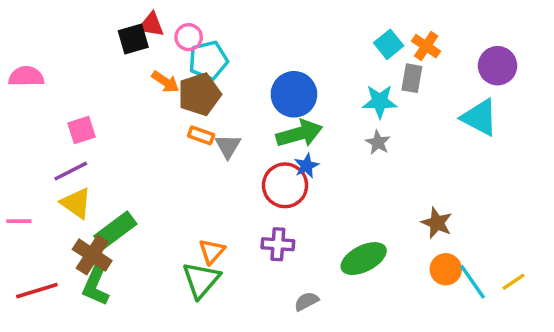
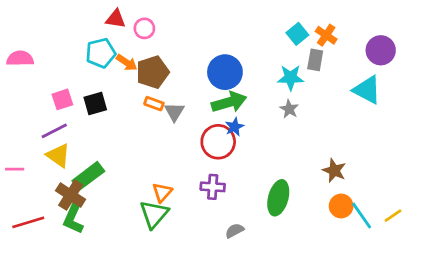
black square: (133, 39) -> (95, 104), moved
cyan pentagon: (208, 60) -> (101, 53), moved
green ellipse: (364, 259) -> (278, 198), turned -48

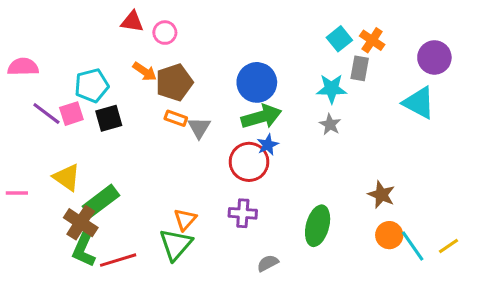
cyan pentagon: (101, 53) -> (92, 86), moved
purple line: (54, 131) -> (46, 114), moved, turned 64
red line: (28, 222) -> (118, 260), moved

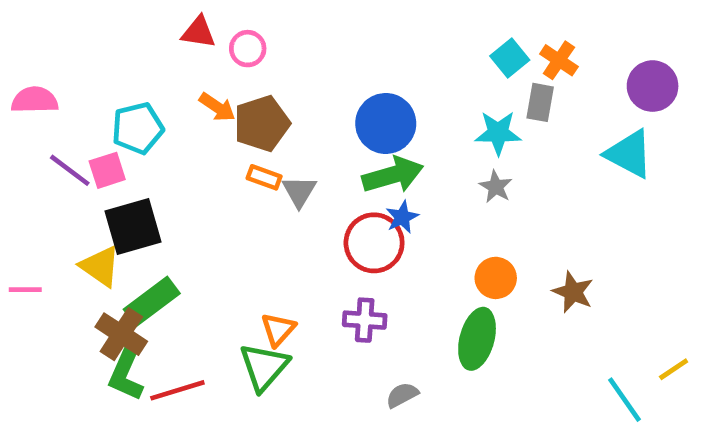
black square: (109, 118) -> (133, 226), moved, size x1.4
orange circle: (389, 235) -> (496, 278), moved
cyan line: (413, 246) -> (624, 400), moved

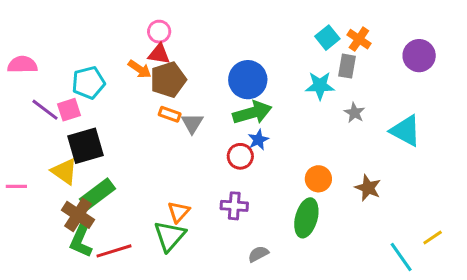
red triangle: (199, 32) -> (159, 54), moved
cyan triangle: (629, 154) -> (406, 131), moved
gray star: (496, 187) -> (354, 113), moved
red circle: (374, 243) -> (240, 156), size x0.7

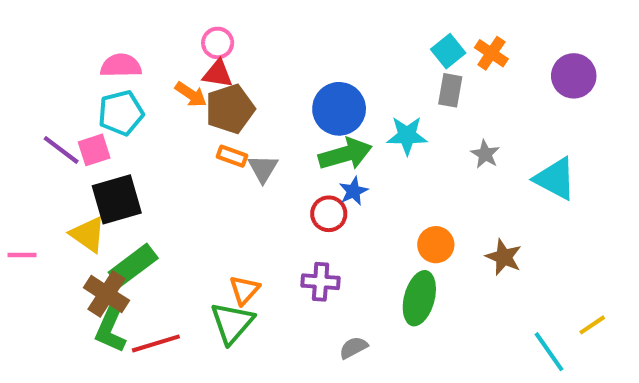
pink semicircle: (22, 65) -> (121, 66), moved
gray rectangle: (347, 66) -> (450, 90), moved
cyan star: (320, 86) -> (407, 136), moved

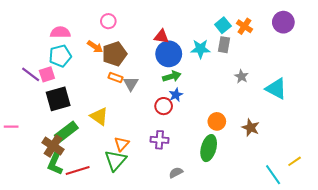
red triangle: (218, 74) -> (162, 36), moved
purple circle: (574, 76) -> (283, 22), moved
cyan star: (407, 136) -> (200, 49), moved
green arrow: (345, 154) -> (172, 76), size x0.7
yellow triangle: (88, 234) -> (99, 116), moved

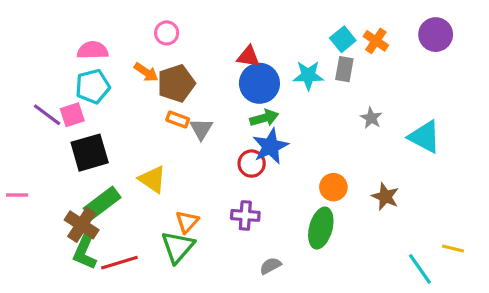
blue star: (176, 95) -> (270, 146), size x1.6
yellow line: (295, 161) -> (453, 248), turned 48

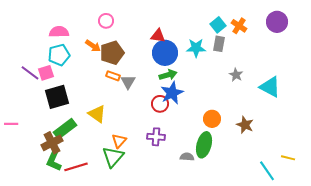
brown cross: (82, 225) -> (52, 143), turned 30
gray semicircle: (270, 266) -> (187, 157), moved, turned 32

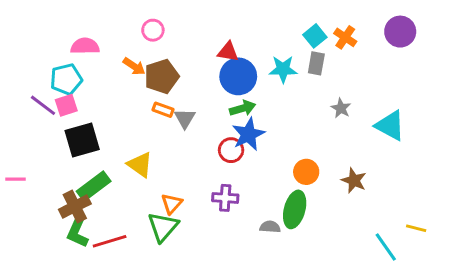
cyan pentagon: (59, 55) -> (66, 79), moved

